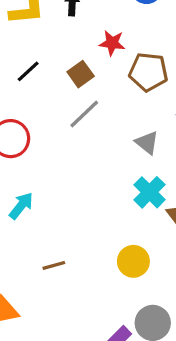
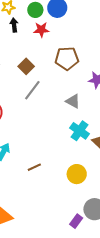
red star: (112, 43) -> (41, 30), moved
brown line: (54, 265) -> (34, 167), moved

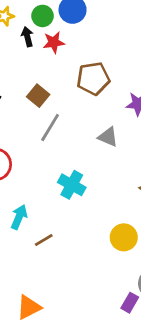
black arrow: (14, 25) -> (27, 37), moved
cyan cross: (80, 131) -> (72, 185), moved
brown line: (34, 167) -> (44, 240), moved

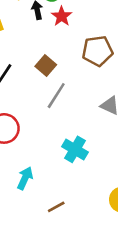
red star: (54, 42) -> (62, 16), turned -30
brown line: (44, 240) -> (56, 207), moved

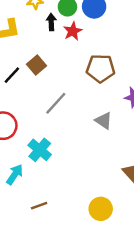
brown square: (46, 65) -> (36, 65), moved
cyan cross: (75, 149) -> (40, 150), moved

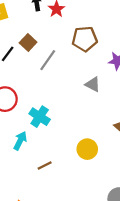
gray line: (56, 103) -> (48, 60), moved
yellow circle: (101, 209) -> (87, 149), moved

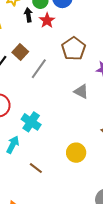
brown pentagon: (85, 39) -> (74, 49), turned -30
brown line: (45, 165) -> (36, 168), turned 64

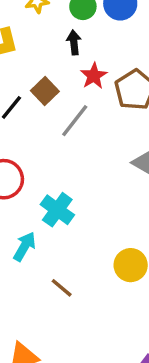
black arrow: (28, 15) -> (74, 42), moved
red star: (47, 20) -> (94, 76), moved

